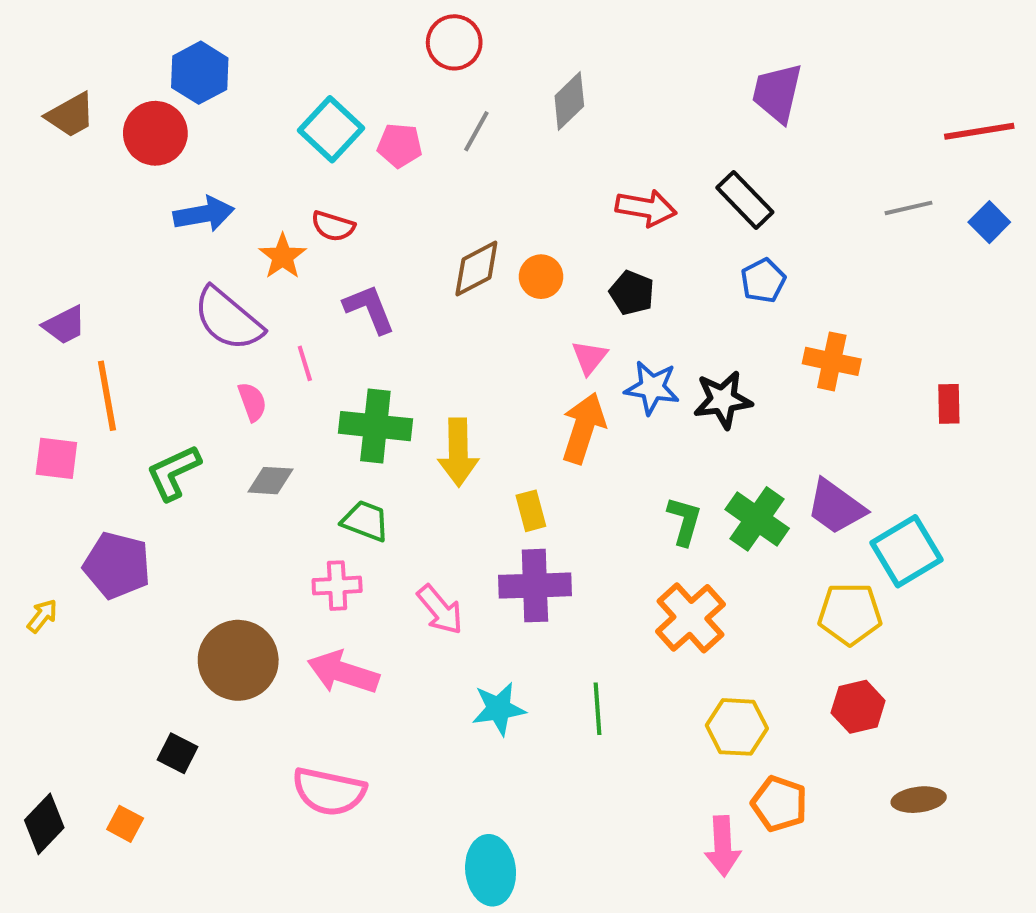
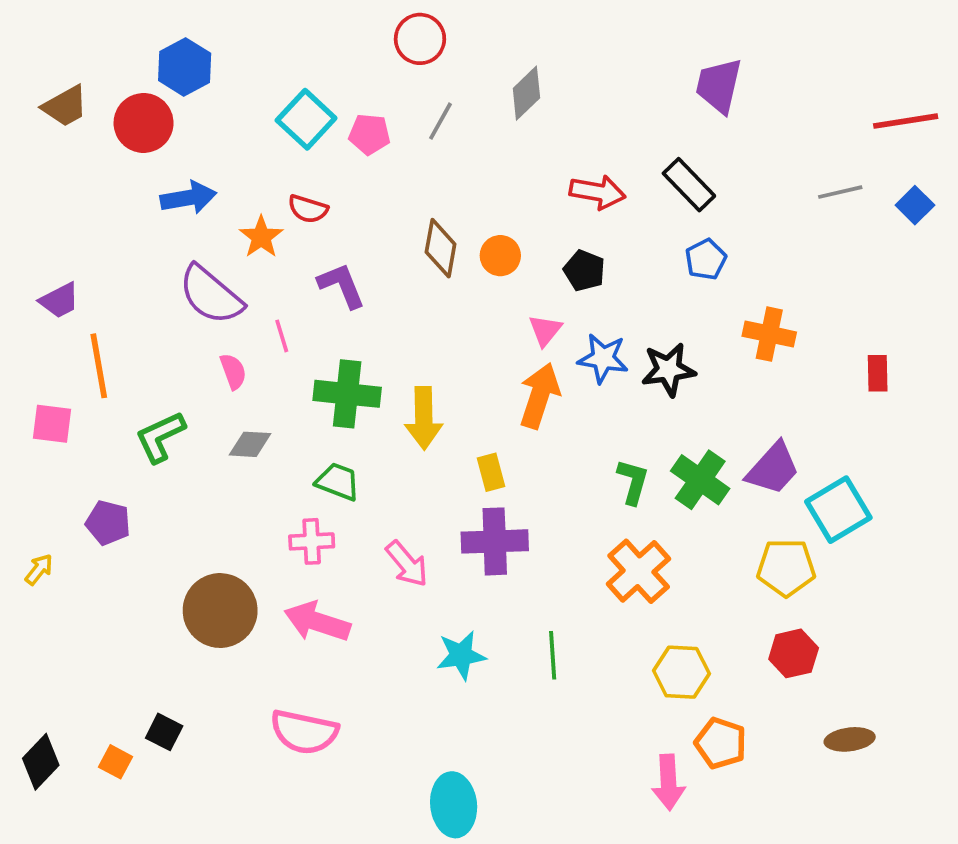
brown diamond: (476, 269) -> (441, 248), turned -52
purple trapezoid: (836, 507) -> (773, 469), turned -84
purple pentagon: (117, 565) -> (108, 523), size x0.7
black square: (178, 753) -> (164, 732), moved

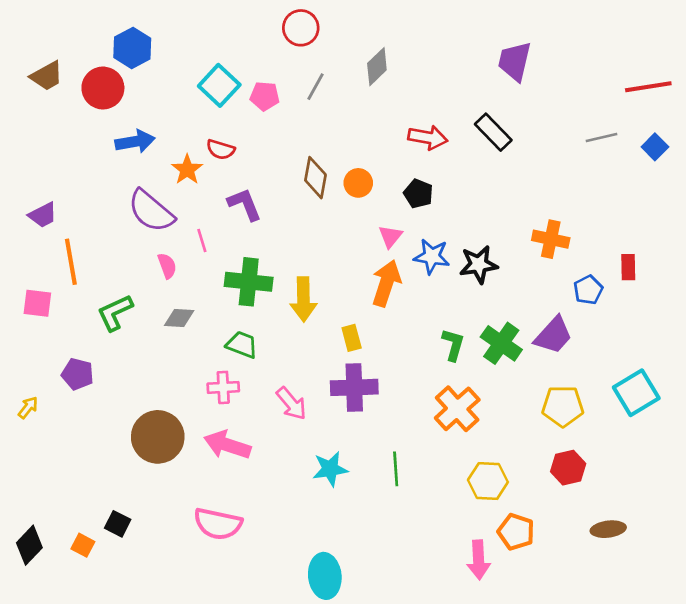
blue pentagon: (706, 259) -> (588, 290), moved
cyan square: (838, 510) -> (636, 393), moved

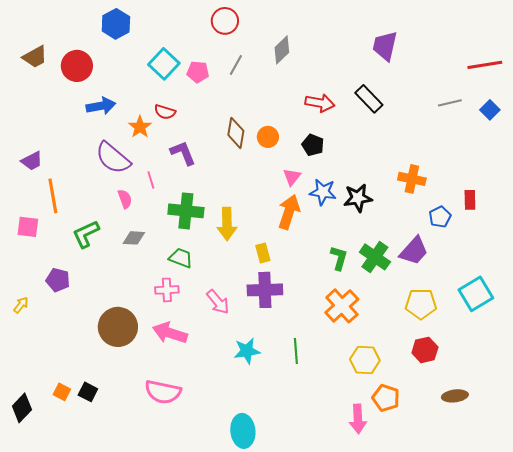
blue hexagon: (132, 48) -> (116, 24), moved
orange square: (83, 545) -> (62, 392), moved

